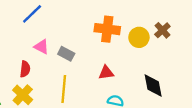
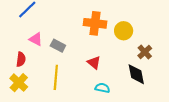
brown cross: (162, 30) -> (145, 52), moved
red triangle: (106, 73) -> (94, 63), turned 48

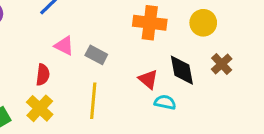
yellow circle: (124, 31) -> (203, 23), moved
black diamond: (136, 74) -> (182, 70), moved
cyan semicircle: (102, 88) -> (165, 102), moved

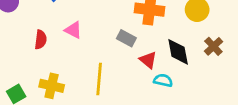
gray rectangle: (96, 55) -> (126, 38), moved
red semicircle: (43, 75) -> (41, 40), moved
yellow cross: (40, 108) -> (52, 86), turned -30

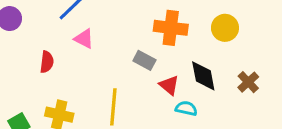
pink triangle: (73, 30) -> (84, 39), moved
brown cross: (213, 46) -> (248, 82), moved

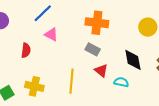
orange cross: (171, 28) -> (97, 23), moved
red triangle: (169, 85) -> (101, 71), moved

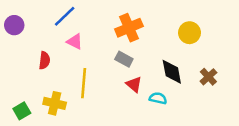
orange cross: (97, 23) -> (129, 28), turned -30
yellow line: (71, 81) -> (84, 83), moved

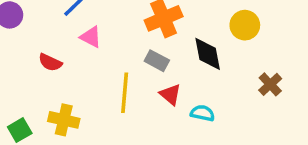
red semicircle: (44, 60) -> (50, 62), turned 108
black diamond: (172, 72) -> (208, 54), moved
yellow line: (84, 83) -> (125, 93), moved

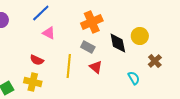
yellow circle: (245, 25) -> (140, 36), moved
red semicircle: (50, 62) -> (37, 60), moved
cyan semicircle: (203, 113) -> (134, 78), moved, turned 48

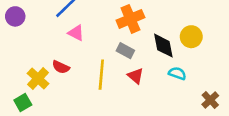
brown cross: (155, 61) -> (210, 100), moved
cyan semicircle: (134, 78) -> (177, 73), moved, turned -40
yellow cross: (33, 82) -> (38, 78), moved, turned 30

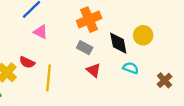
yellow line: (101, 75) -> (48, 78), moved
brown cross: (210, 100) -> (165, 80), moved

